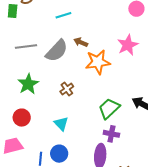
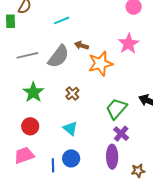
purple cross: (111, 134) -> (121, 134), turned 35

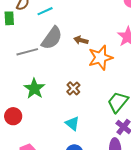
cyan line: (62, 20) -> (45, 11), moved
gray semicircle: (58, 56) -> (52, 38), moved
red circle: (30, 126) -> (13, 116), moved

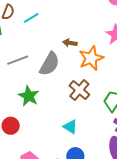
gray semicircle: (52, 38) -> (50, 64), moved
brown cross: (73, 88) -> (79, 90), moved, size x1.5

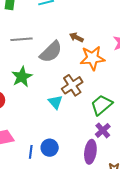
cyan triangle: (70, 127) -> (55, 102), moved

